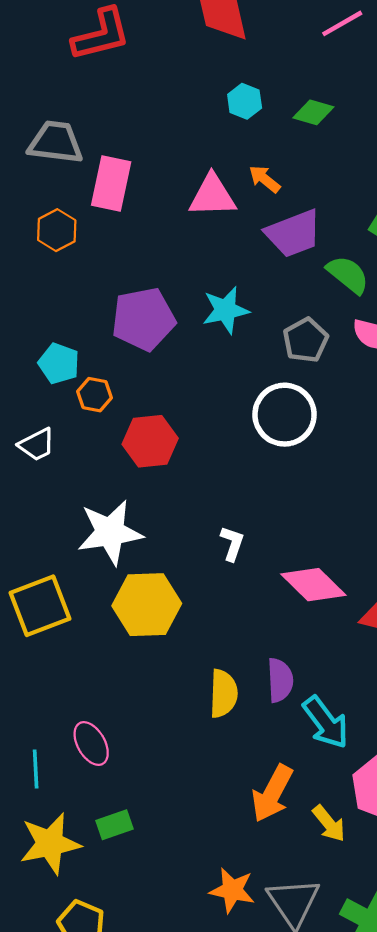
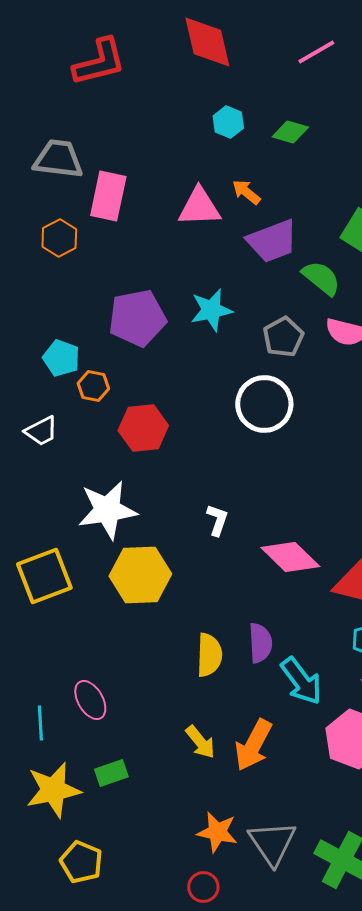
yellow arrow: (329, 824) -> (200, 742), moved

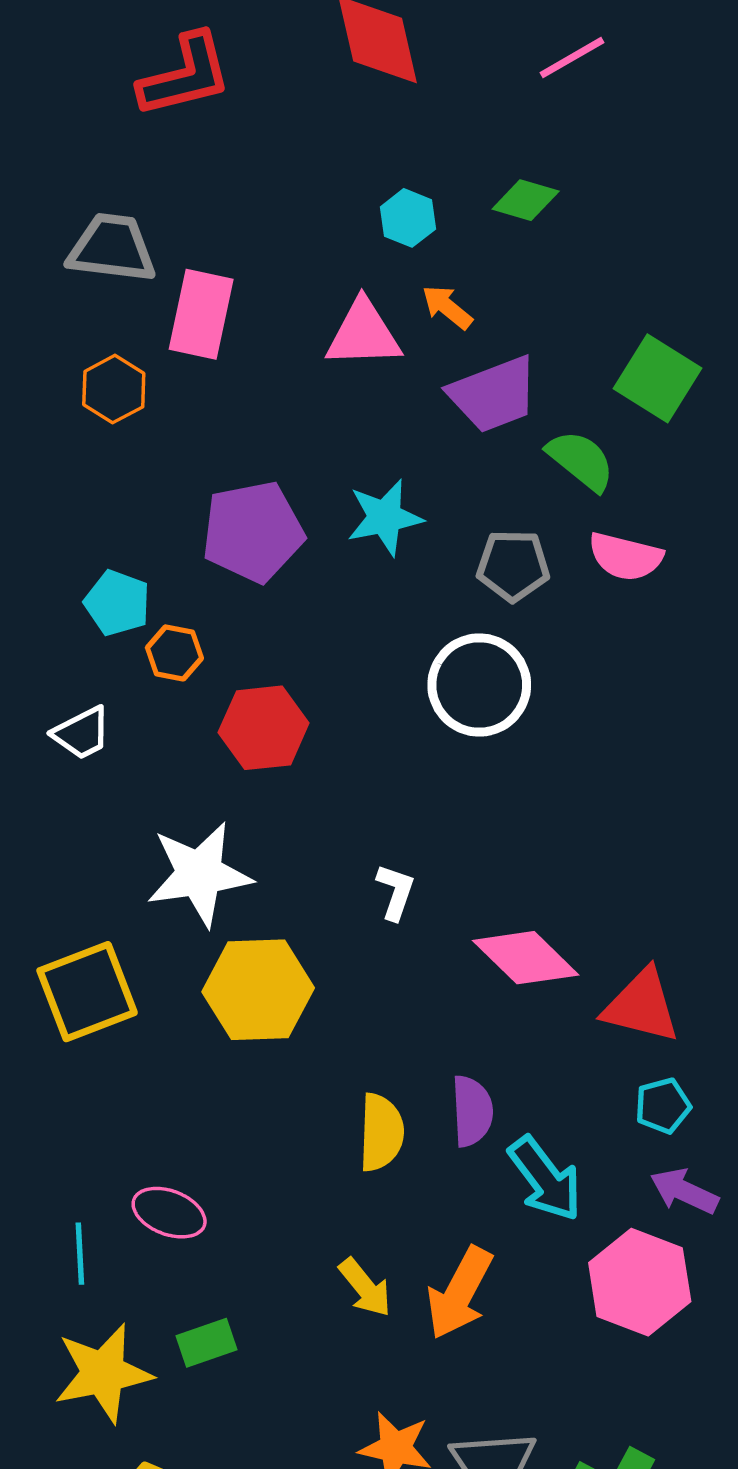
cyan hexagon: (228, 122) -> (408, 218), moved
gray pentagon: (283, 337) -> (513, 566), turned 30
pink ellipse: (90, 700) -> (169, 1213), turned -39

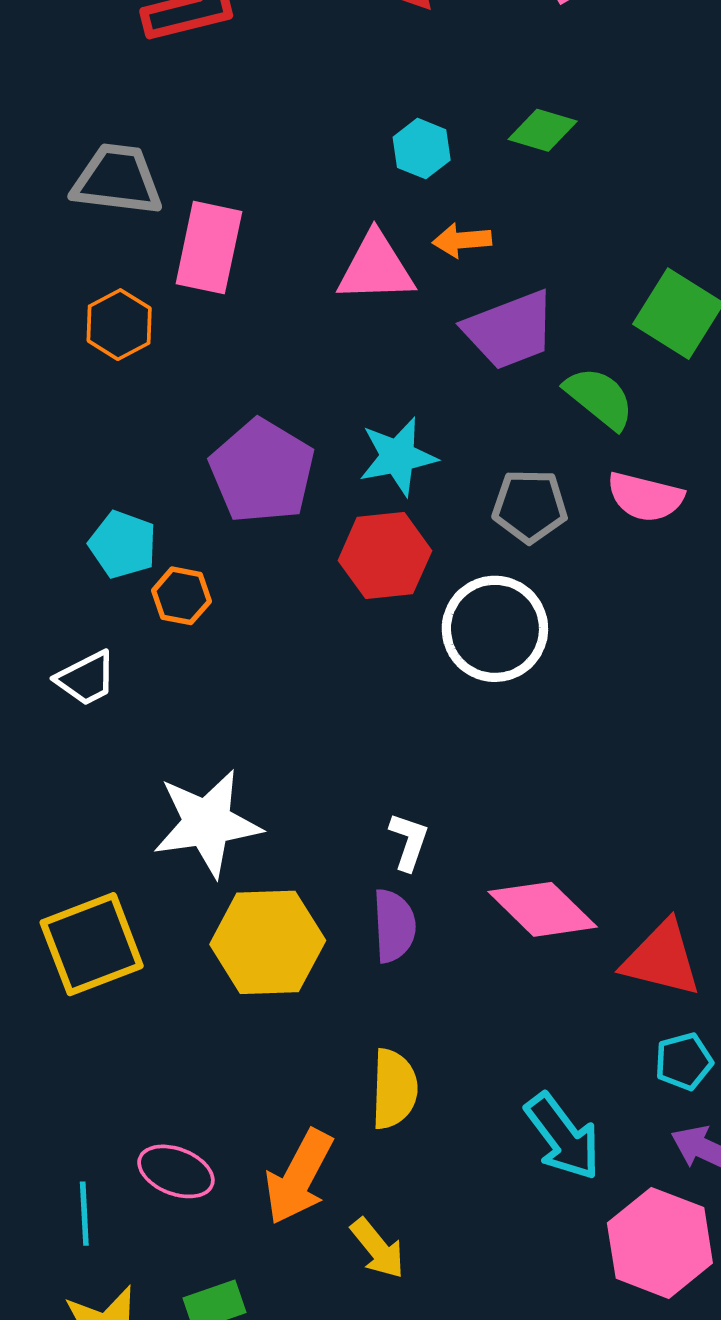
orange arrow: (447, 307) -> (462, 240), turned -44
purple pentagon: (253, 532) -> (262, 471), turned -30
red hexagon: (264, 728) -> (385, 556), moved
purple semicircle: (472, 1111) -> (394, 926), moved
orange arrow: (460, 1293) -> (299, 1177), moved

